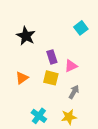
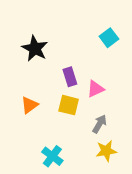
yellow star: (69, 117) -> (106, 151), moved

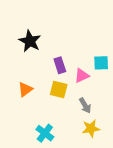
cyan square: (109, 38) -> (101, 63), moved, turned 35
gray arrow: (99, 124) -> (85, 106), turned 119

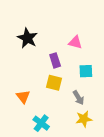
cyan square: (101, 63) -> (86, 71), moved
pink triangle: (82, 76) -> (75, 42), moved, turned 40
orange triangle: (25, 89) -> (23, 97), moved, turned -32

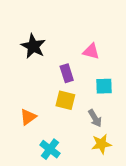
orange triangle: (23, 97) -> (28, 117), turned 32

